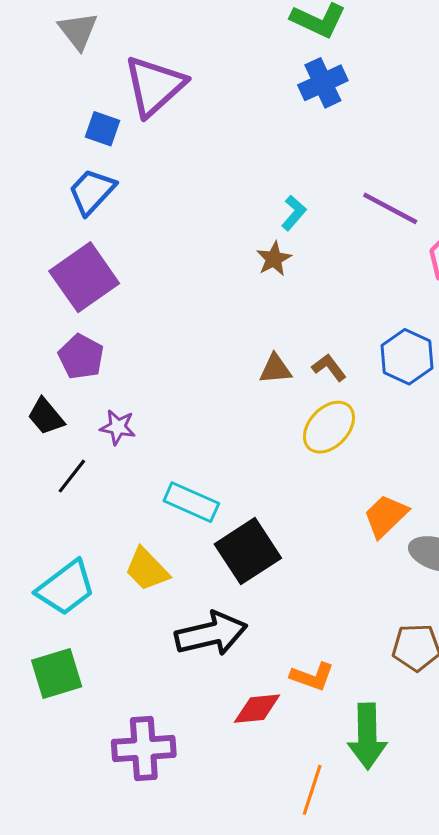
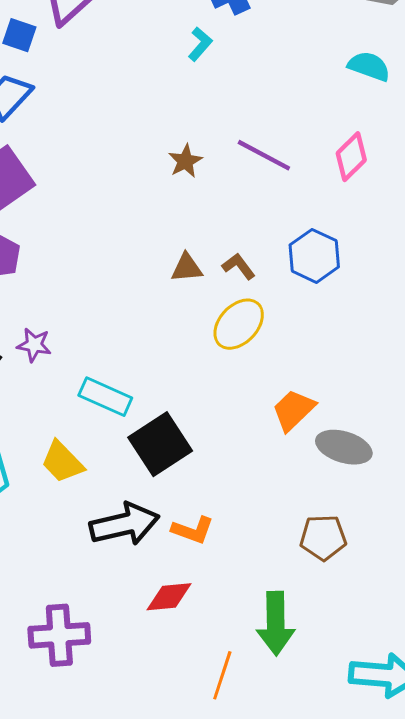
purple line: (390, 208) -> (264, 155), moved
cyan L-shape: (294, 213) -> (200, 44), moved
purple star: (118, 427) -> (34, 345), moved
orange L-shape: (312, 677) -> (193, 530), moved

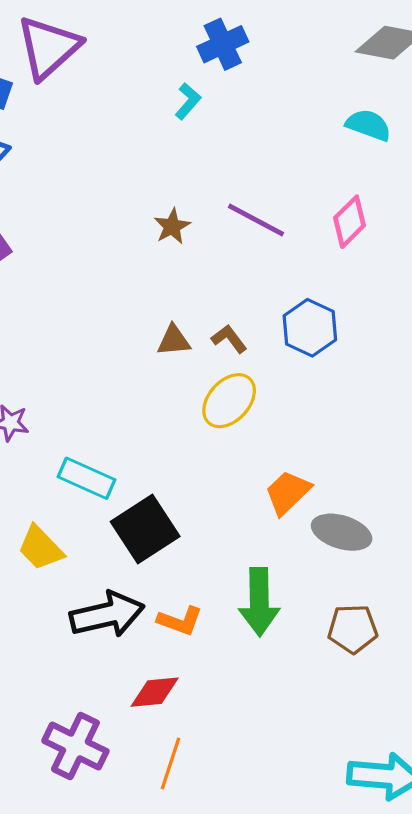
brown pentagon: (323, 537) -> (353, 629), moved
green arrow: (276, 623) -> (259, 602), moved
purple cross: (59, 635) -> (75, 746), moved, turned 30
orange line: (222, 675) -> (170, 763), moved

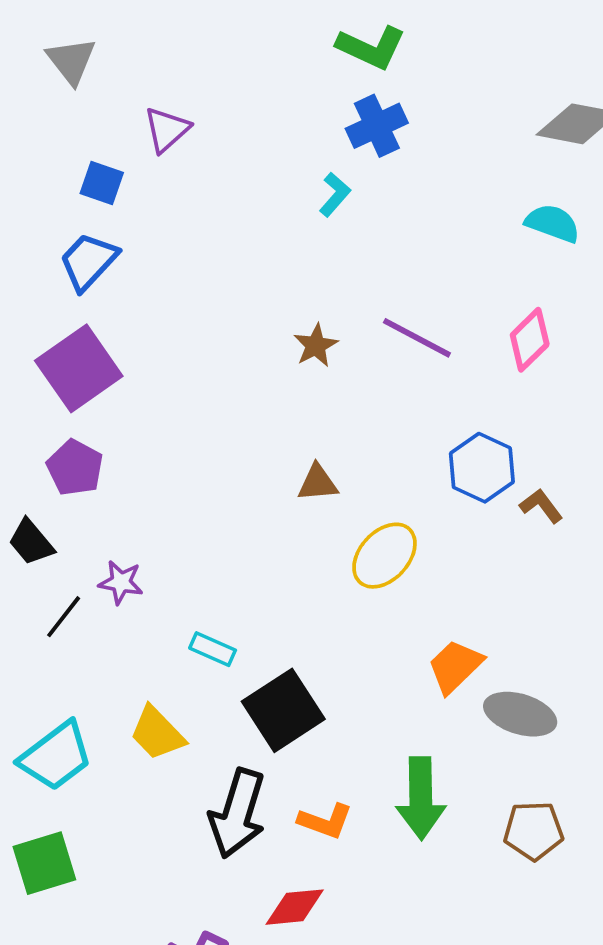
purple triangle: (48, 47) -> (167, 130), size x0.6
brown L-shape: (229, 339) -> (541, 506), moved
cyan rectangle: (87, 478) -> (213, 649), size x0.7
black arrow: (107, 615) -> (237, 813), turned 120

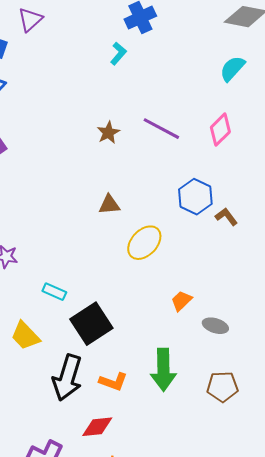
cyan semicircle: (553, 223) -> (232, 69), turned -68
orange trapezoid: (455, 666) -> (181, 301), size x0.7
gray ellipse: (520, 714) -> (215, 326), size x0.7

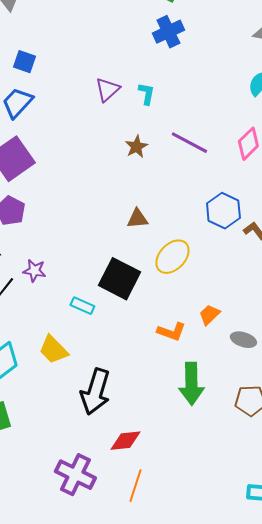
purple triangle: (30, 20) -> (107, 90), moved
cyan L-shape: (118, 54) -> (146, 94), moved, turned -30
black square: (91, 324) -> (119, 279), moved, turned -30
orange L-shape: (113, 382) -> (171, 332), moved

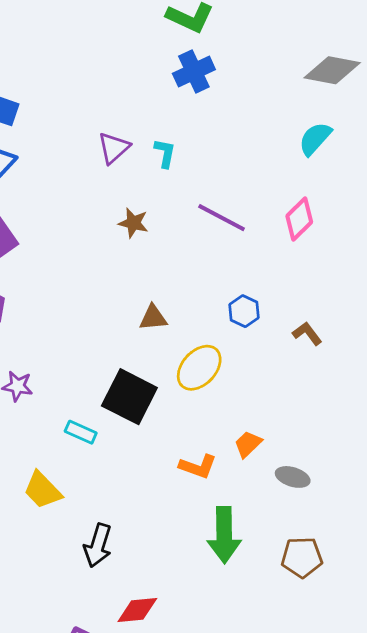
brown star: (136, 147) -> (133, 223), moved, turned -30
blue hexagon: (223, 211) -> (244, 311), moved, size x0.7
black arrow: (95, 392) -> (98, 545), size x0.7

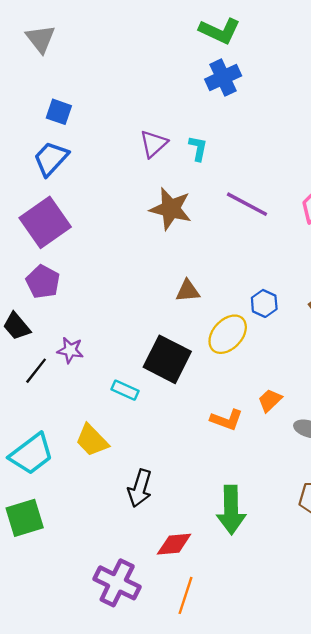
brown star: (133, 223) -> (171, 209), size x1.6
blue hexagon: (244, 311) -> (264, 303), moved
green arrow: (224, 535) -> (231, 510), moved

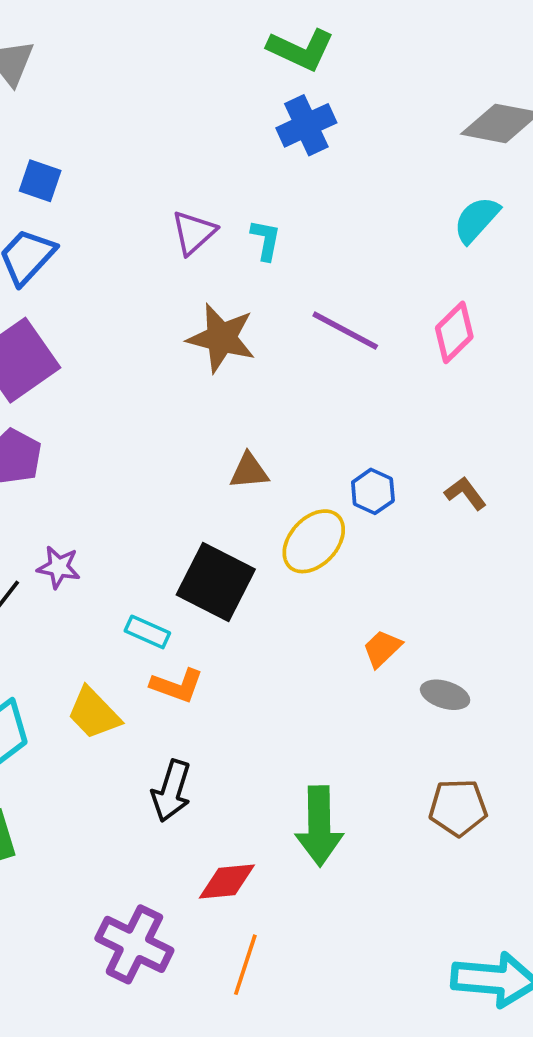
orange L-shape: (227, 420) -> (177, 686), moved

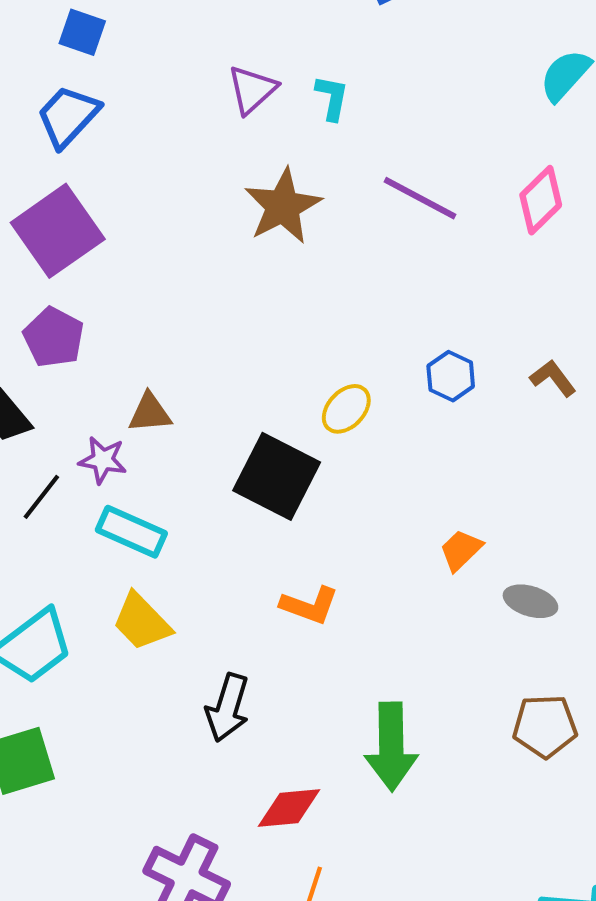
brown star: (221, 338) -> (283, 206), turned 30
brown triangle: (249, 471) -> (150, 413), moved
yellow ellipse: (314, 541) -> (346, 409), moved, size x0.7
cyan rectangle: (147, 632) -> (131, 532), moved, size x1.4
orange L-shape: (177, 686) -> (309, 605), moved

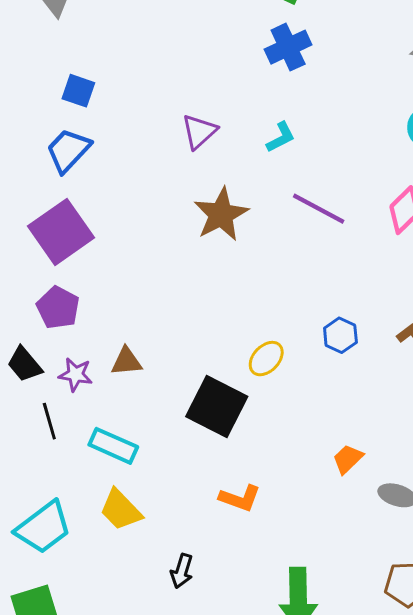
cyan L-shape: (332, 98) -> (281, 137), moved, turned 52
purple star: (103, 460) -> (76, 375), moved
black line: (41, 497) -> (49, 421), turned -54
black arrow: (228, 708) -> (182, 571), size x0.7

